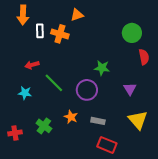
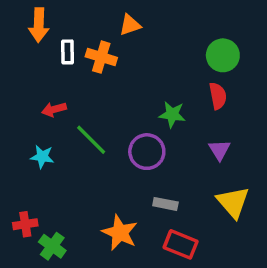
red semicircle: (144, 57) -> (218, 96), moved
orange star: (71, 117) -> (120, 233), moved, size x1.5
green cross: (44, 126) -> (52, 246), moved

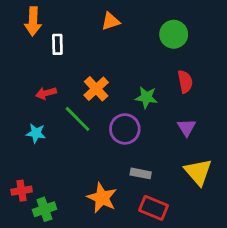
green circle: (223, 55) -> (174, 34), moved
orange cross: (101, 57) -> (96, 89), moved, turned 30
green cross: (52, 246) -> (44, 209), turned 35

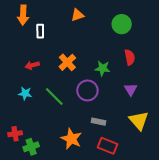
green line: (77, 119) -> (54, 97), moved

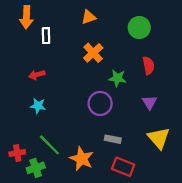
orange cross: (67, 62) -> (93, 53), moved
cyan star: (25, 93) -> (38, 106), moved
green line: (54, 97) -> (49, 145), moved

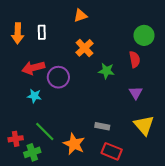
orange arrow: (26, 17) -> (18, 33), moved
green circle: (139, 28) -> (144, 35), moved
red arrow: (37, 75) -> (33, 68), size x1.5
purple circle: (100, 103) -> (58, 77), moved

